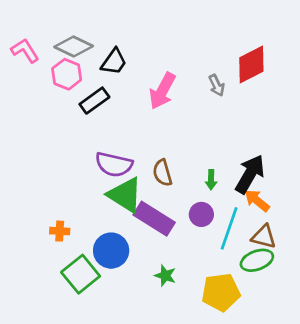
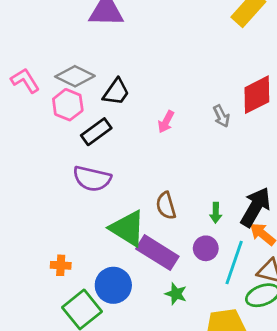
pink arrow: (162, 91) -> (166, 122), size x0.6
purple semicircle: (114, 164) -> (92, 179), moved
green star: (165, 276) -> (176, 294), moved

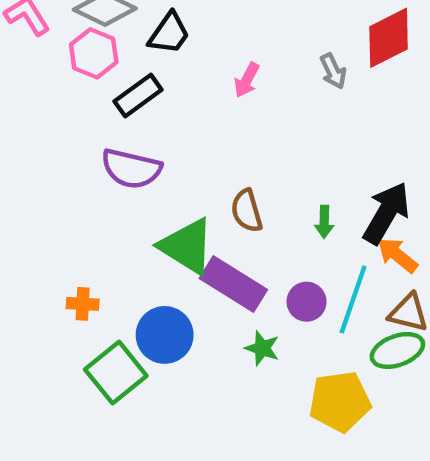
purple circle: (206, 248) -> (307, 302), moved

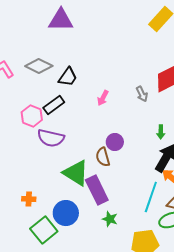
pink hexagon: (94, 53) -> (32, 116), moved
green arrow: (324, 222) -> (161, 132), moved
purple rectangle: (233, 284) -> (97, 190), turned 32
purple circle: (307, 302) -> (115, 142), moved

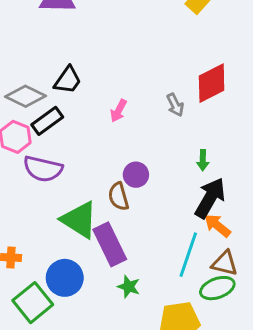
gray diamond: (39, 66) -> (25, 96), moved

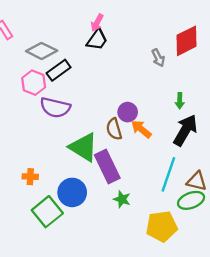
black trapezoid: (68, 80) -> (97, 40), moved
pink arrow: (119, 111) -> (97, 23), moved
orange arrow: (217, 226) -> (141, 129), moved

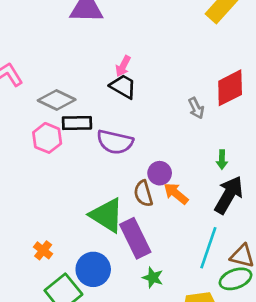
black trapezoid: (97, 40) -> (123, 86), turned -95
black rectangle: (59, 70) -> (77, 123), turned 35
purple semicircle: (55, 108) -> (115, 142), moved
orange cross: (30, 177) -> (43, 250), turned 35

